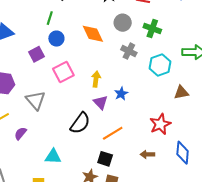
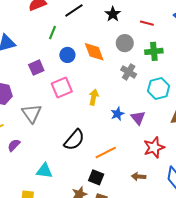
green cross: (152, 28) -> (154, 51), turned -30
blue circle: (56, 39) -> (67, 55), moved
purple triangle: (101, 102) -> (138, 118), moved

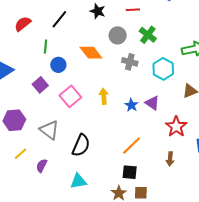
green cross: (154, 51) -> (148, 35), turned -30
blue circle: (67, 55) -> (58, 65), moved
black semicircle: (74, 140) -> (81, 145), moved
brown arrow: (139, 177) -> (170, 159), turned -72

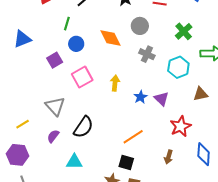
green cross: (148, 35) -> (184, 31), moved
purple hexagon: (14, 120) -> (17, 155), moved
purple semicircle: (42, 166) -> (53, 136), moved

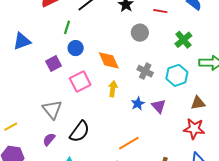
orange diamond: (110, 38) -> (109, 60), moved
gray cross: (147, 54) -> (145, 71), moved
yellow line: (23, 124) -> (11, 127), moved
red star: (181, 126) -> (194, 129), moved, turned 30

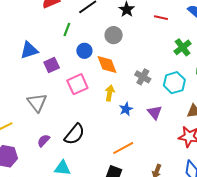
gray circle: (140, 33) -> (114, 35), moved
blue triangle: (22, 41) -> (29, 50), moved
blue circle: (76, 48) -> (84, 51), moved
blue star: (138, 104) -> (126, 109), moved
gray triangle: (52, 110) -> (37, 103), moved

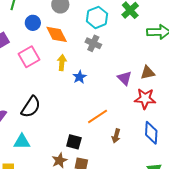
cyan hexagon: (174, 83) -> (97, 17), moved
purple triangle: (155, 113) -> (125, 78), moved
orange line: (123, 148) -> (98, 116), moved

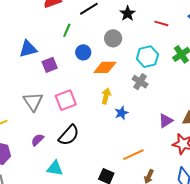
orange diamond: (57, 34) -> (105, 67), turned -70
pink square: (29, 57) -> (66, 100), moved
purple triangle: (125, 78) -> (166, 121), turned 35

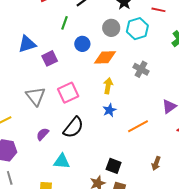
cyan hexagon: (147, 57) -> (137, 29), moved
blue star: (121, 113) -> (109, 110), moved
orange line: (133, 155) -> (138, 126), moved

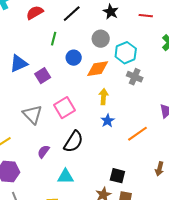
cyan hexagon: (137, 29) -> (126, 53), moved

